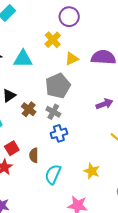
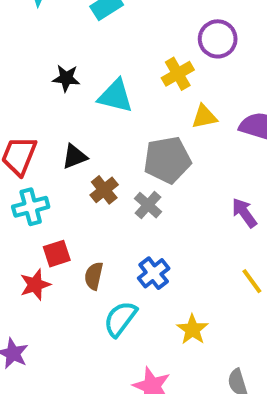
purple arrow: (104, 104) -> (244, 213), turned -119
blue cross: (59, 133) -> (154, 273), moved, turned -35

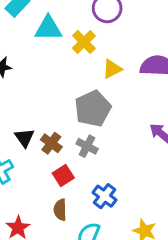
cyan triangle: (116, 96) -> (48, 28), moved
black triangle: (74, 157) -> (24, 138), moved, turned -30
red square: (57, 254) -> (63, 175), moved

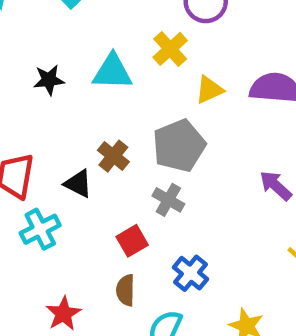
cyan triangle: (48, 28) -> (112, 72), moved
black triangle: (24, 138) -> (78, 184), turned -30
brown cross: (51, 143) -> (113, 156), moved

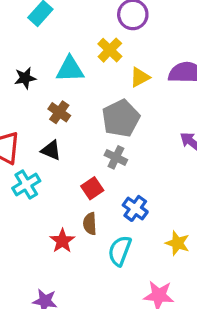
brown cross: (113, 156) -> (59, 112), moved
red star: (63, 314) -> (62, 241), moved

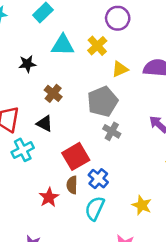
cyan triangle: (70, 69) -> (63, 45), moved
gray cross: (116, 157) -> (112, 131), moved
red square: (92, 188) -> (76, 156), size x1.5
blue cross: (135, 208) -> (98, 179), moved

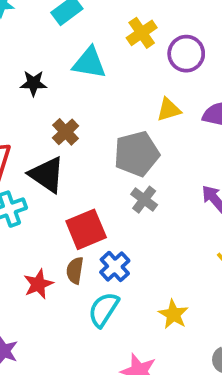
purple circle: (118, 18) -> (186, 54), moved
yellow cross: (97, 46) -> (142, 33), moved
black triangle: (44, 124) -> (47, 175), size x1.5

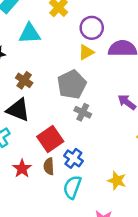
purple circle: (186, 54) -> (92, 28), moved
red star: (38, 284) -> (22, 169), moved

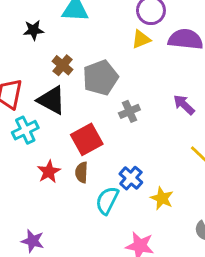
gray pentagon: (72, 84) -> (100, 78), moved
gray cross: (83, 112) -> (129, 111), turned 35
blue cross: (73, 158) -> (131, 178), moved

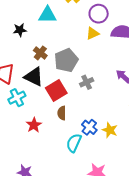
red square: (87, 139) -> (56, 90), moved
brown semicircle: (82, 172) -> (62, 113), moved
yellow star: (162, 198) -> (110, 130), moved

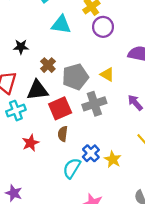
purple circle: (99, 14) -> (103, 27), moved
black star: (20, 30) -> (21, 47), moved
yellow triangle: (93, 33) -> (107, 74), moved, turned 48
black triangle: (34, 77) -> (37, 90), turned -40
gray cross: (87, 82) -> (94, 104), size x1.5

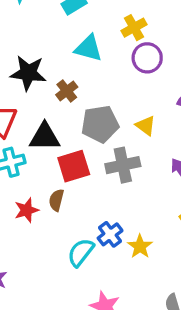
black star: (21, 47) -> (28, 73), size x1.6
brown cross: (48, 65) -> (67, 91), moved
brown semicircle: (63, 134) -> (56, 200), moved

